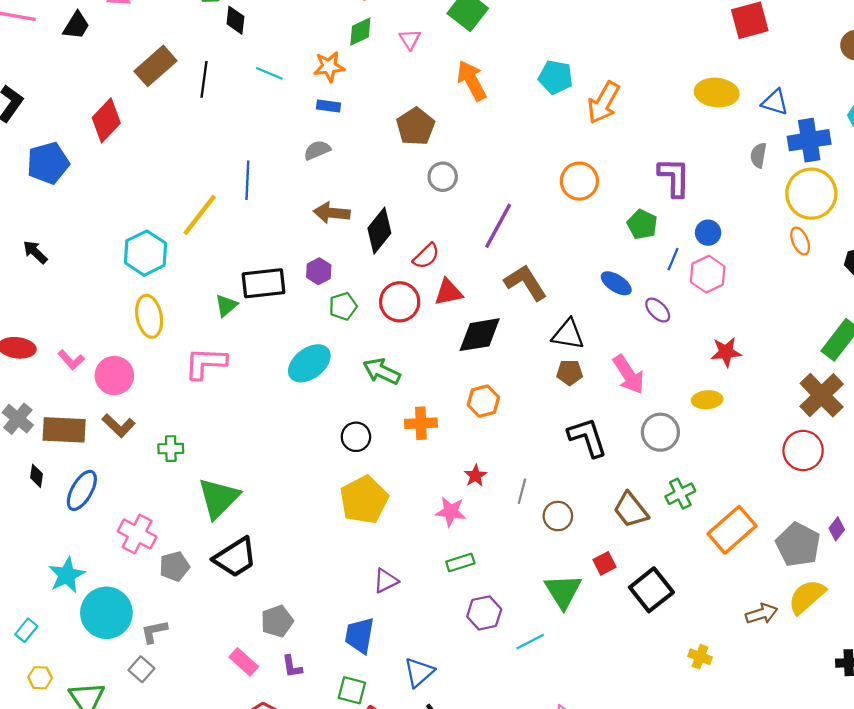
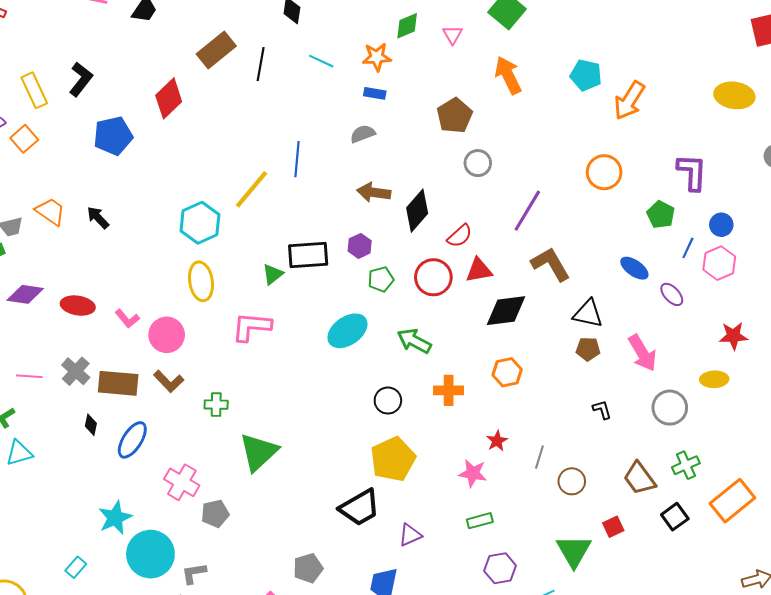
black L-shape: (587, 437) -> (602, 410), size x0.5
black trapezoid: (235, 557) -> (360, 508), moved
black square: (651, 590) -> (675, 517), moved, size x0.7

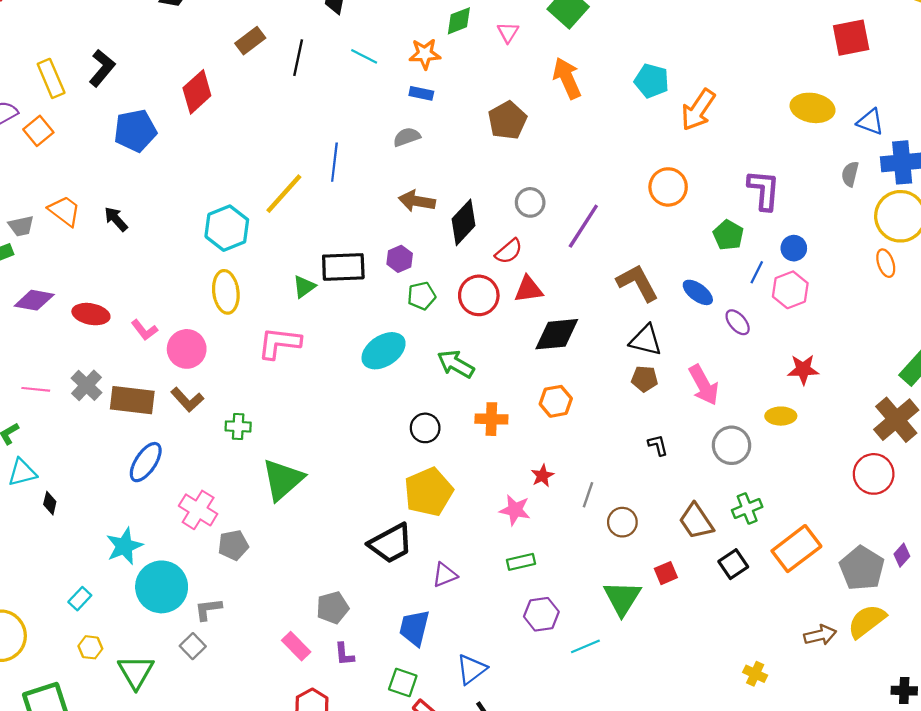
brown rectangle: (216, 50) -> (250, 41), size x0.7
gray circle: (478, 163) -> (530, 202), moved
brown L-shape: (551, 264) -> (638, 283), moved
black diamond: (91, 425) -> (50, 503), moved

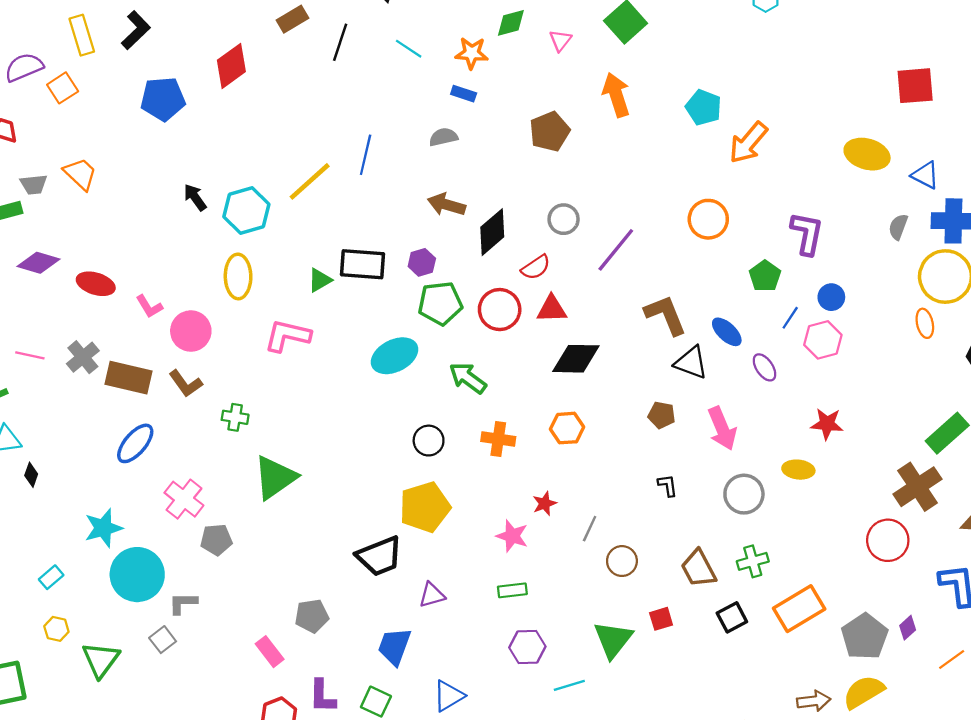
black arrow: (116, 219) -> (195, 197), moved
green pentagon: (422, 296) -> (440, 303), size x1.5
black triangle: (646, 340) -> (691, 363), moved
purple L-shape: (344, 654) -> (322, 696), moved, size x1.4

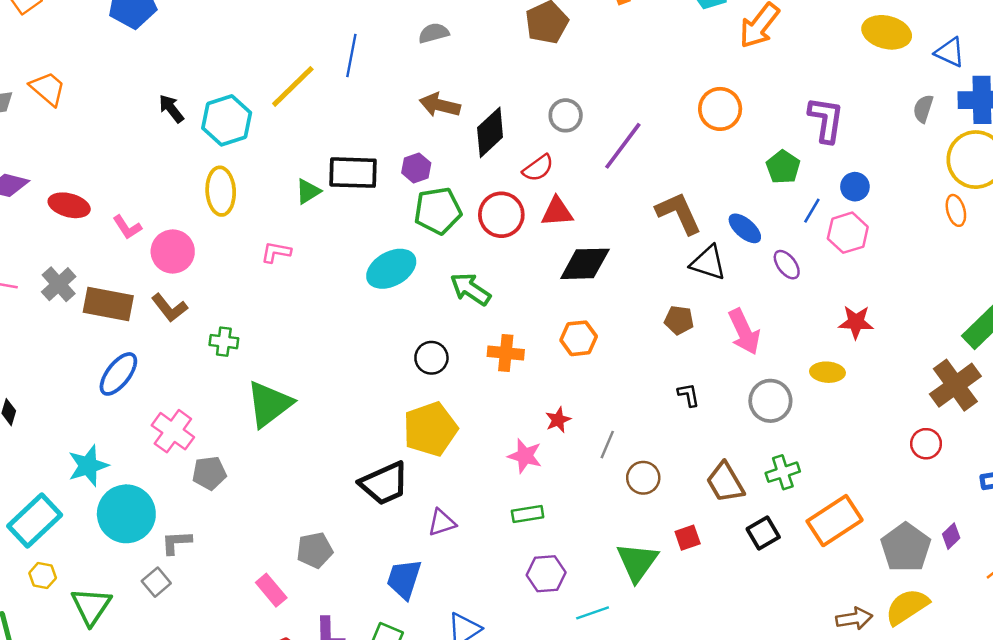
pink L-shape: (287, 336) -> (276, 252), size x0.6
red circle: (888, 540) -> (926, 444), size x0.7
cyan rectangle: (51, 577) -> (35, 521), size x2.0

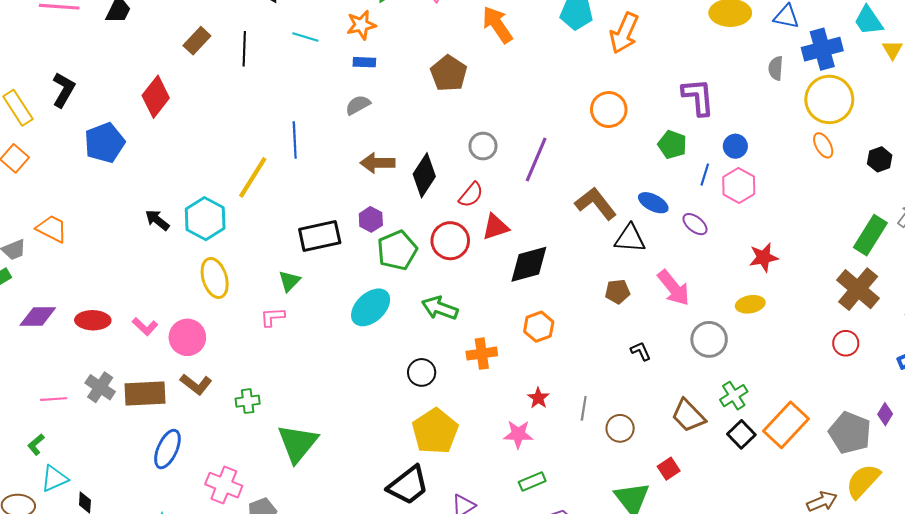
green triangle: (308, 191) -> (289, 281), moved
black square: (763, 533) -> (741, 434), moved

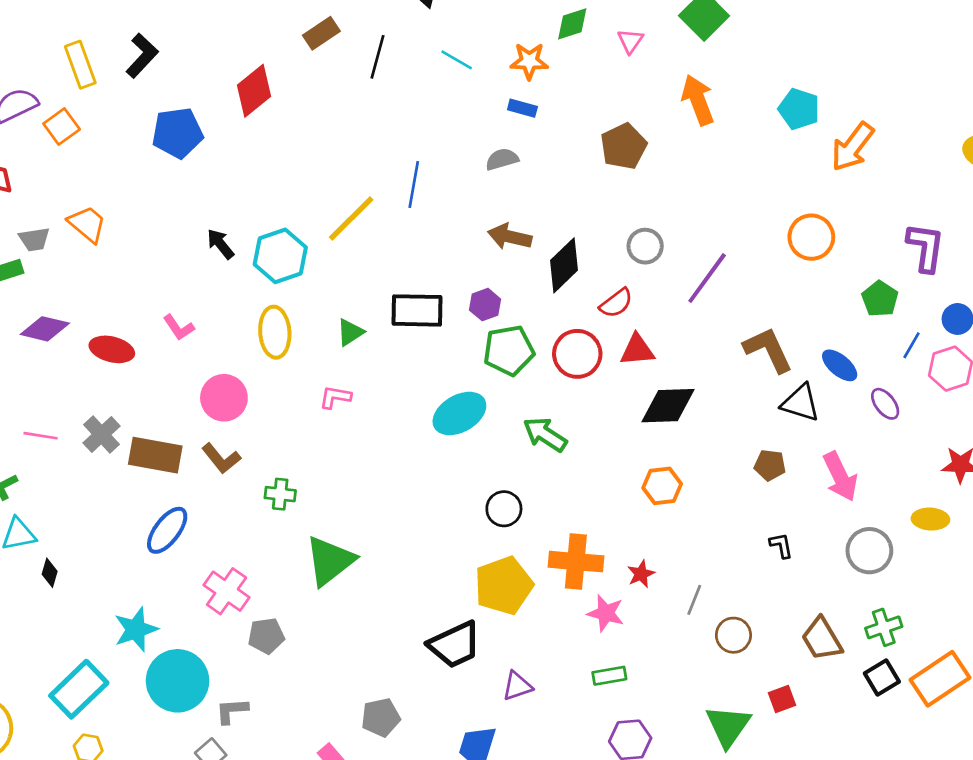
green triangle: (289, 281) -> (350, 332), moved
pink L-shape: (145, 327) -> (179, 328), moved
orange cross: (482, 354) -> (576, 562), moved, size x1.4

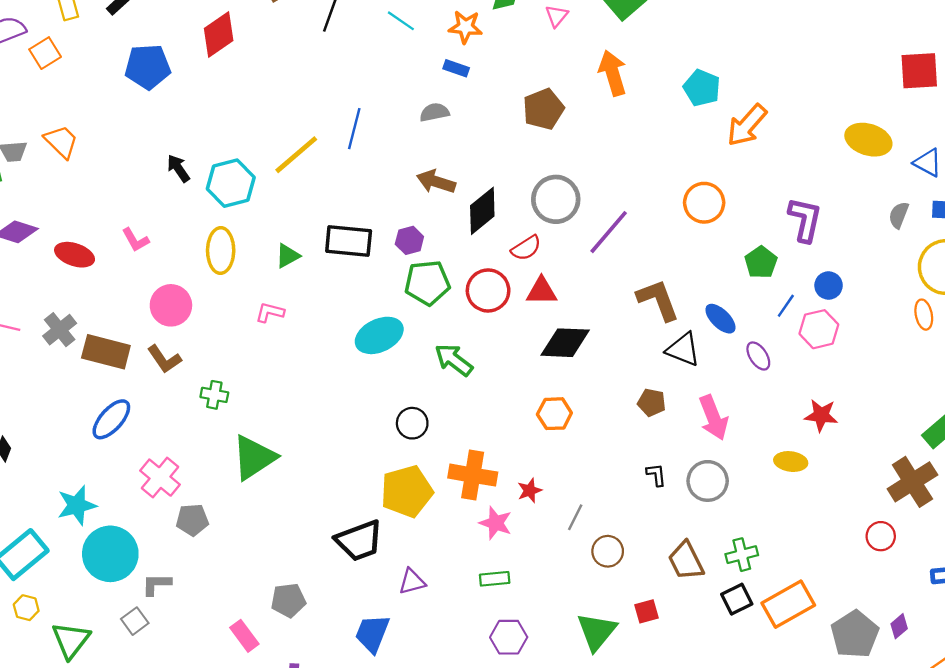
gray circle: (645, 246) -> (556, 199), size x1.5
gray circle: (869, 551) -> (708, 481), moved

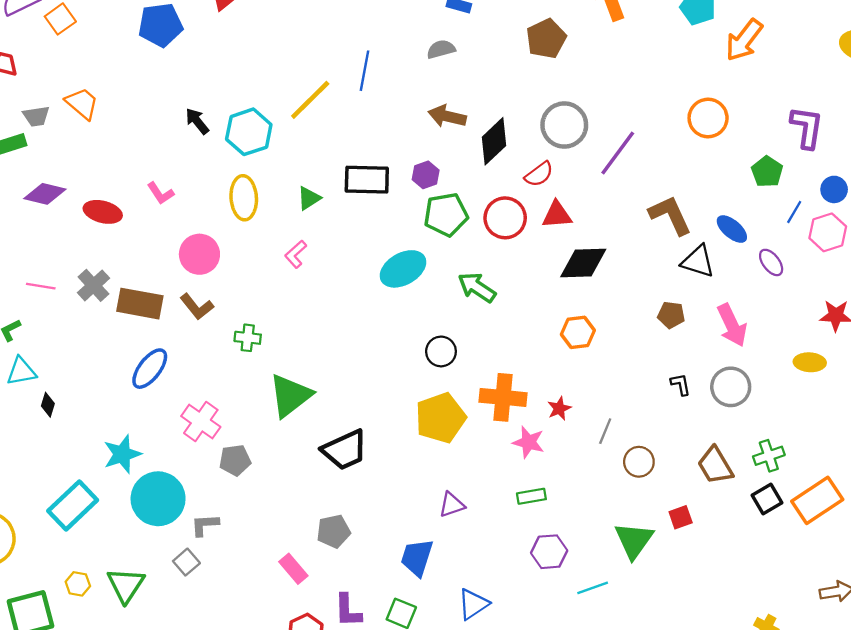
pink L-shape: (270, 312) -> (296, 254), turned -52
black trapezoid: (359, 541) -> (345, 450), moved
yellow hexagon: (26, 608) -> (78, 584), moved

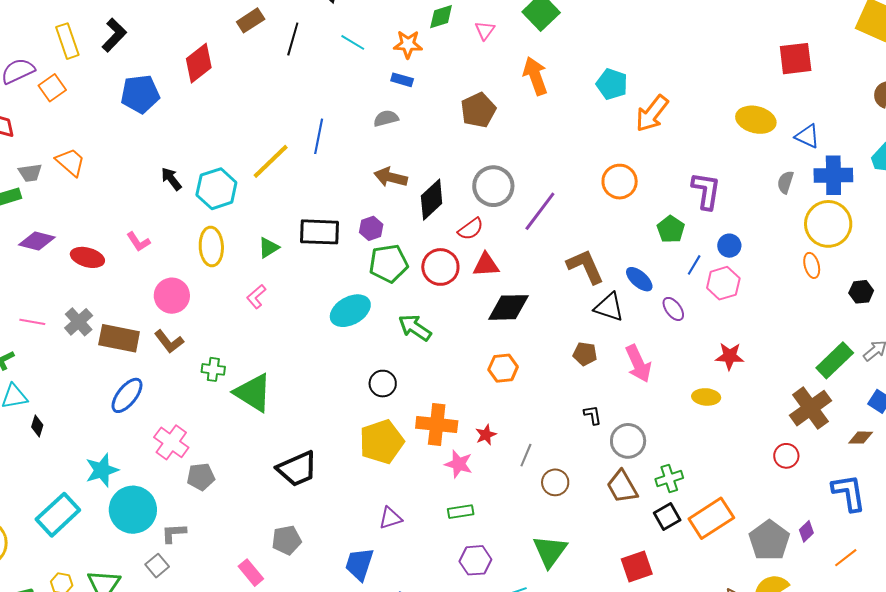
gray circle: (731, 387) -> (628, 441), moved
green triangle: (290, 396) -> (253, 393), moved, turned -51
red square: (681, 517) -> (637, 567), moved, size x1.5

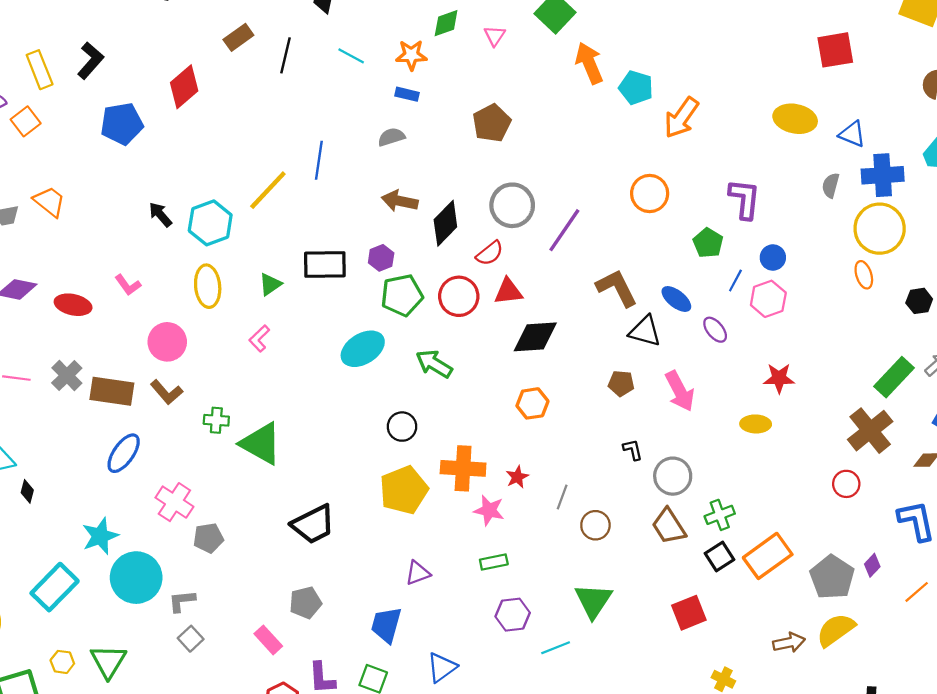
orange arrow: (535, 76) -> (589, 63), moved
gray square: (157, 566) -> (191, 639), moved

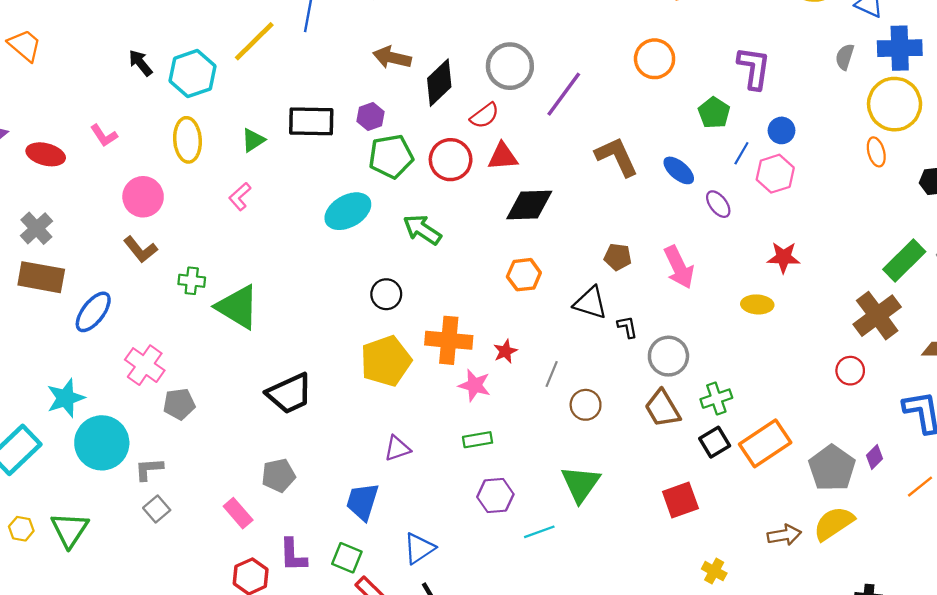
black triangle: (645, 331) -> (590, 303), moved
brown rectangle: (112, 391) -> (41, 277), moved

